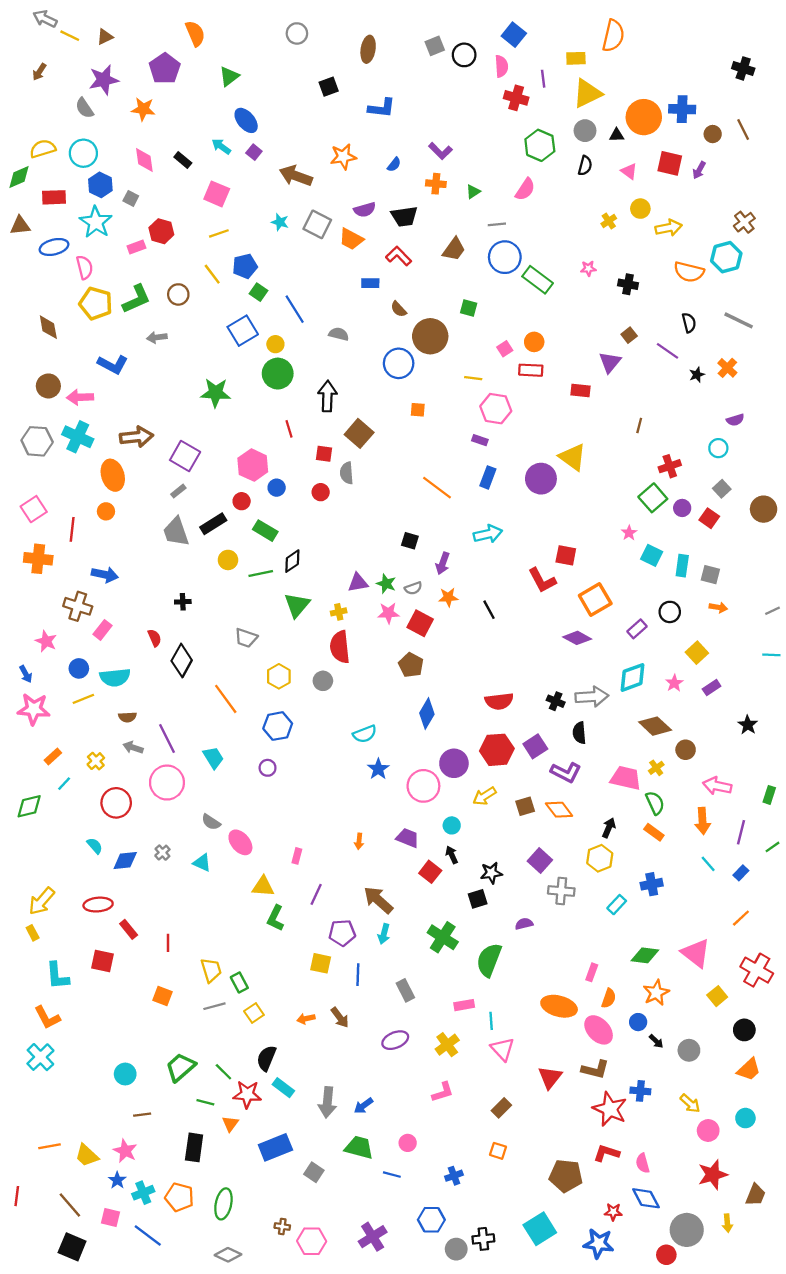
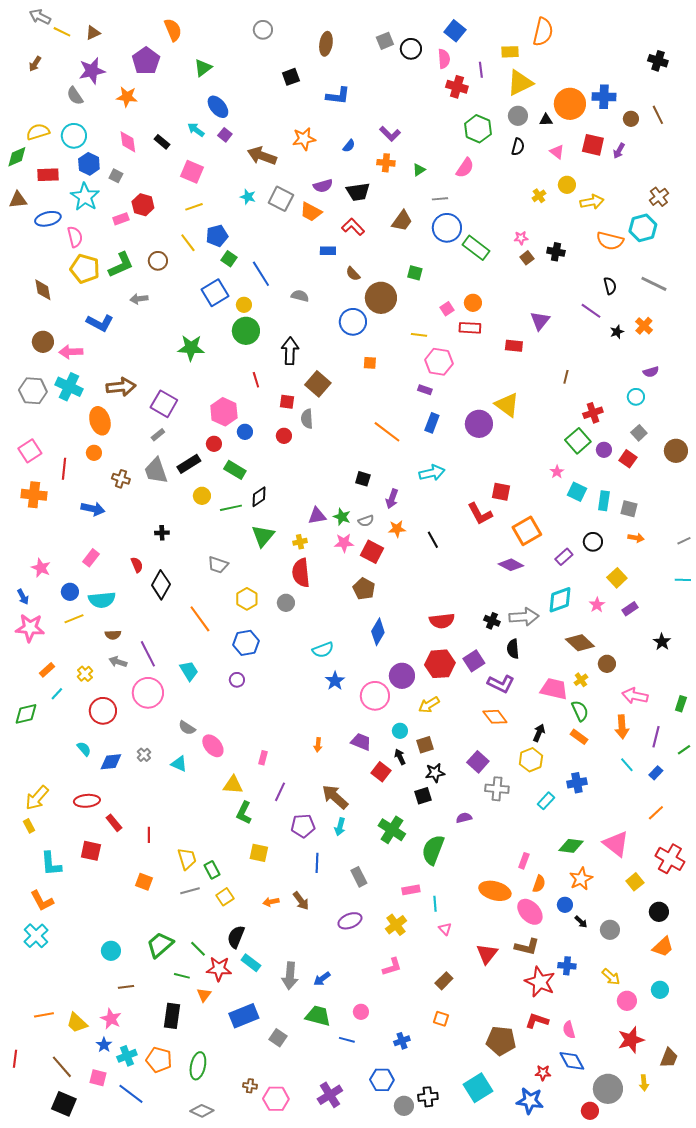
brown square: (629, 335) -> (527, 258), moved
brown cross: (78, 606) -> (121, 479), moved, size x0.7
brown square: (525, 806) -> (425, 745), moved
yellow square: (321, 963) -> (259, 853), moved
pink triangle: (503, 1049) -> (445, 929), size x0.6

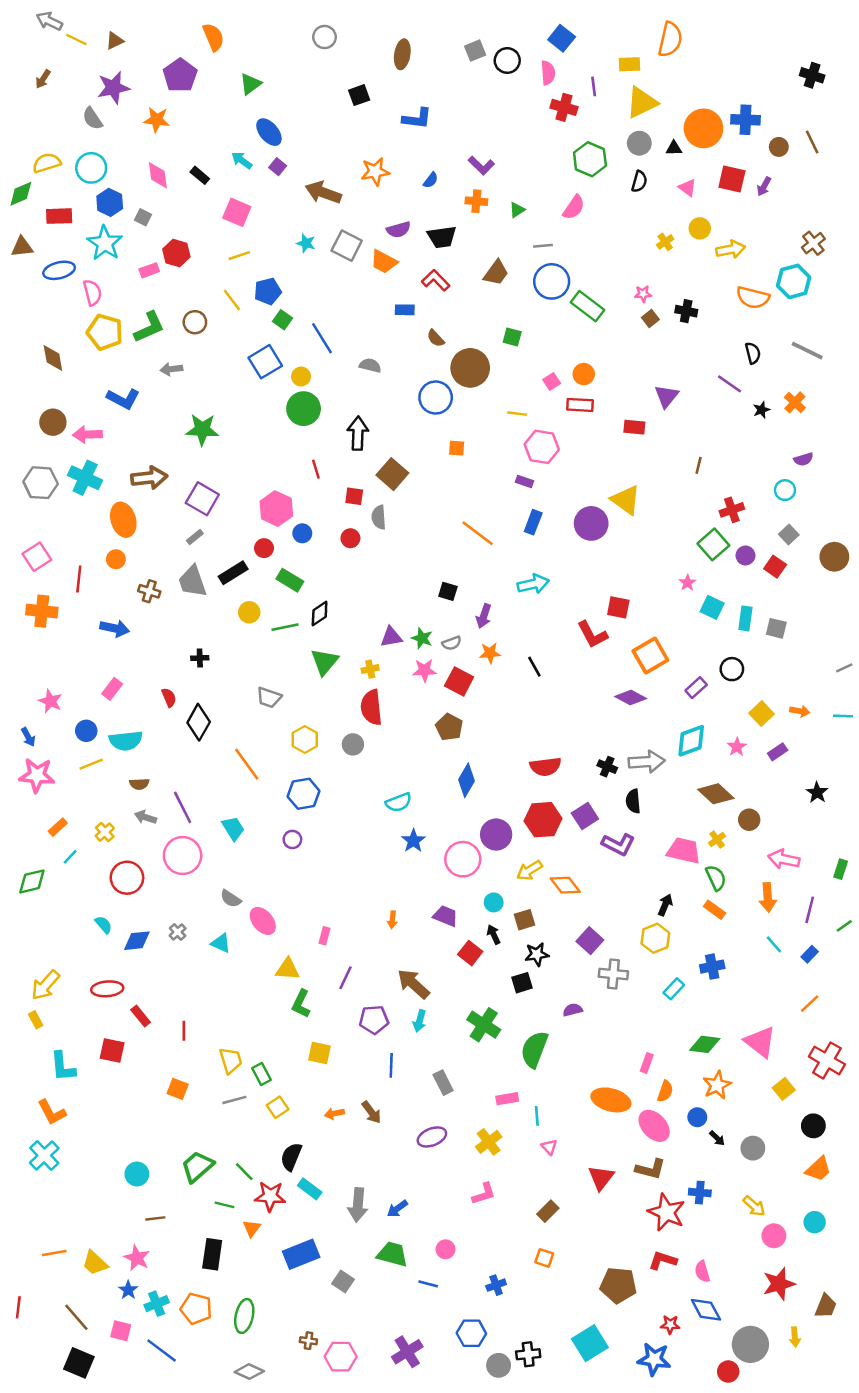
green star: (191, 348) -> (202, 430), moved
orange arrow: (636, 538) -> (800, 711), moved
orange diamond: (495, 717) -> (565, 885), moved

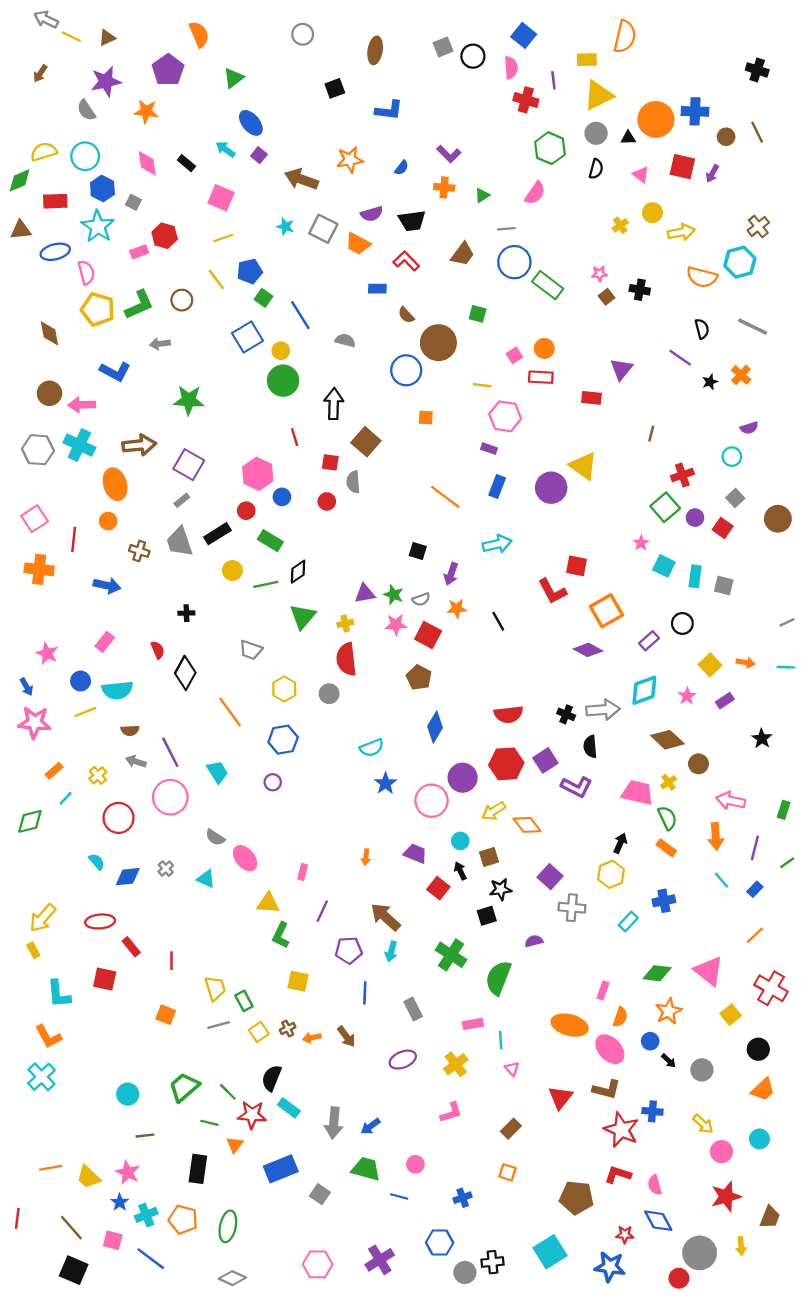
brown cross: (308, 1341) -> (288, 1029), moved, turned -35

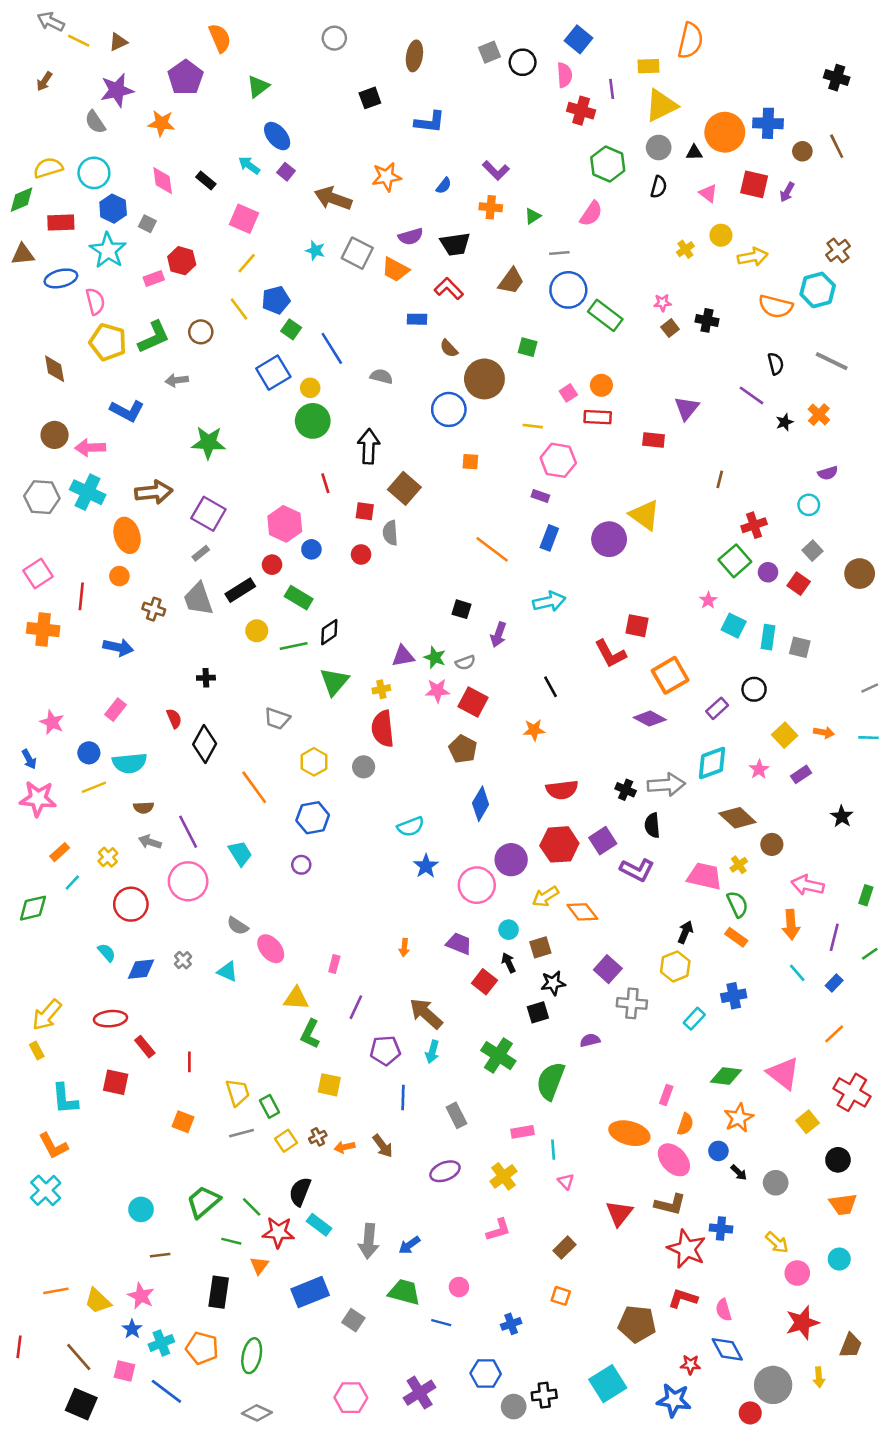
yellow line: (223, 238) -> (247, 263), turned -30
orange star: (457, 608) -> (534, 730), moved
orange trapezoid: (763, 1089) -> (843, 1204), turned 35

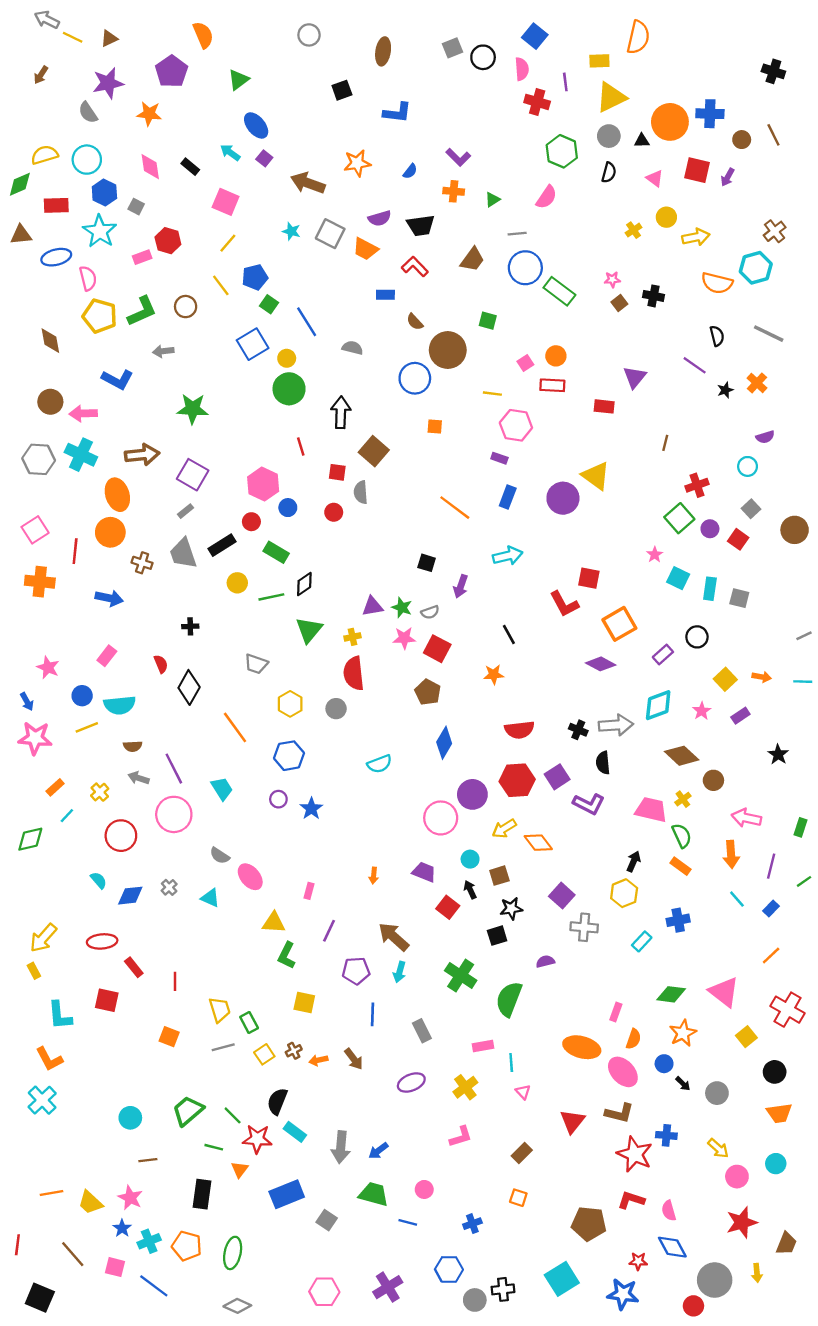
orange circle: (119, 576) -> (110, 532), size x1.6
blue star: (426, 866) -> (311, 809), moved
black square: (81, 1404) -> (40, 1298), moved

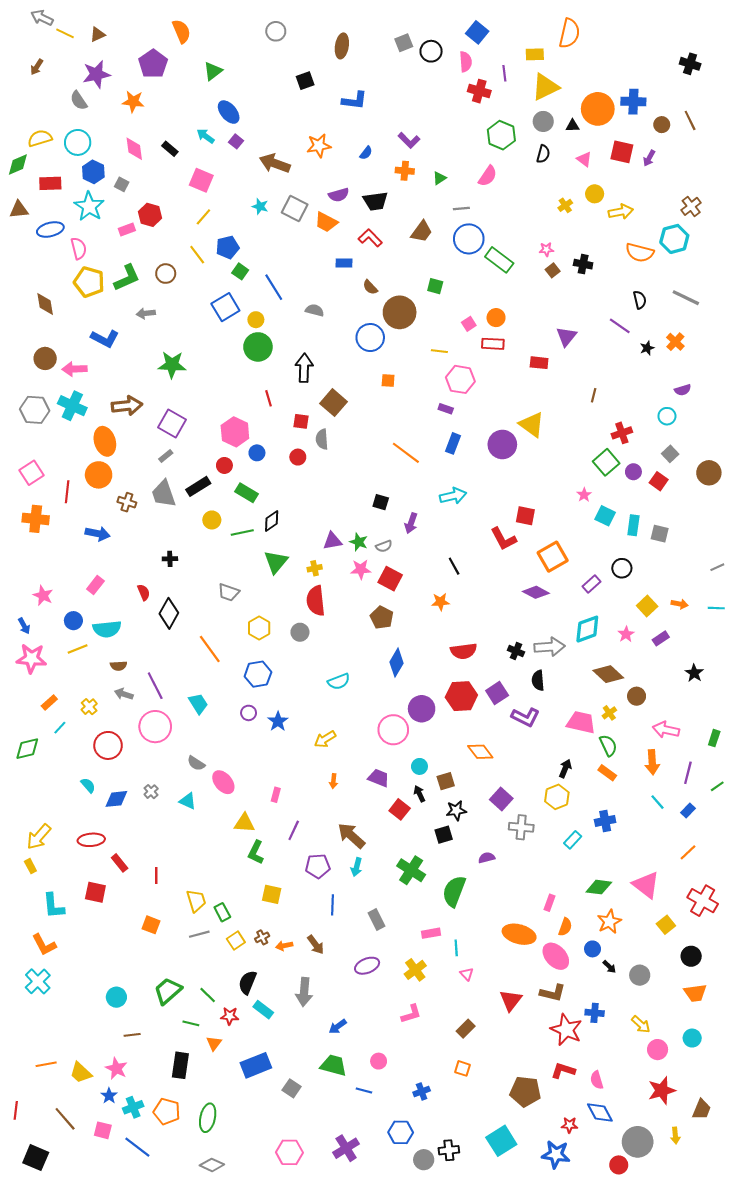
yellow arrow: (504, 829) -> (325, 739), moved
red star: (257, 1139) -> (230, 1016), size x0.7
gray arrow: (341, 1147) -> (304, 992), moved

